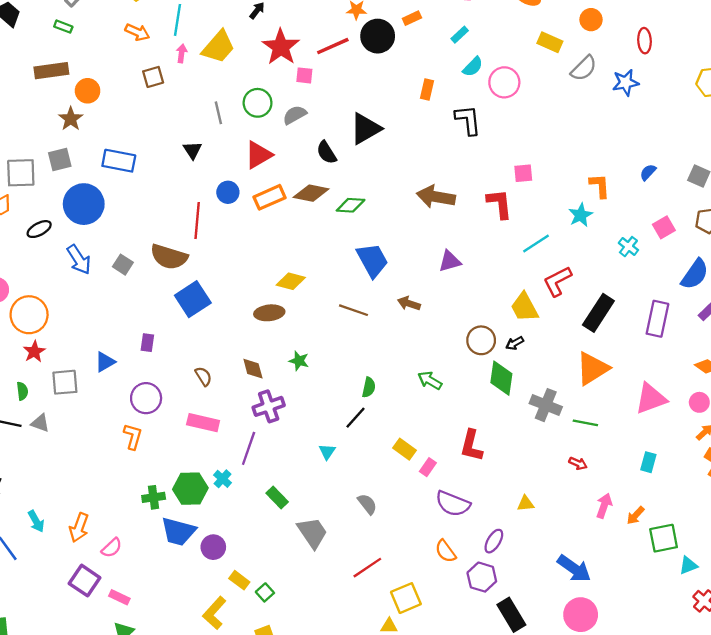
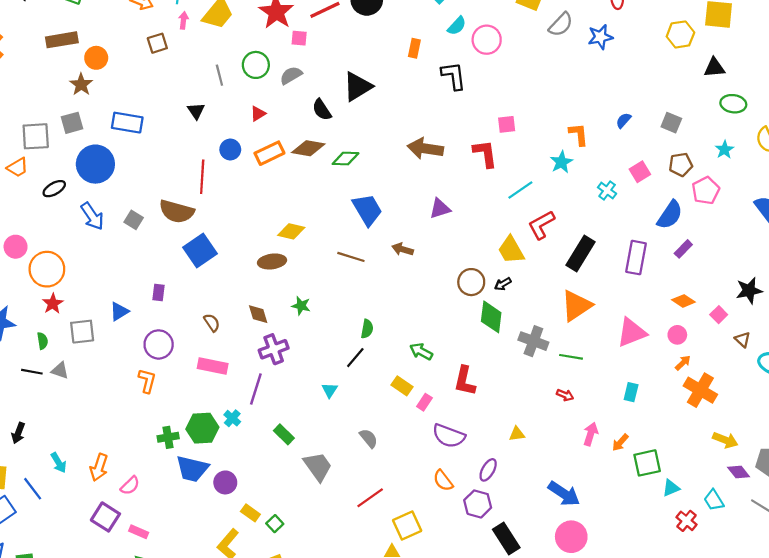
red triangle: (258, 155) -> (258, 114), size x0.6
green arrow: (430, 380) -> (421, 351), moved

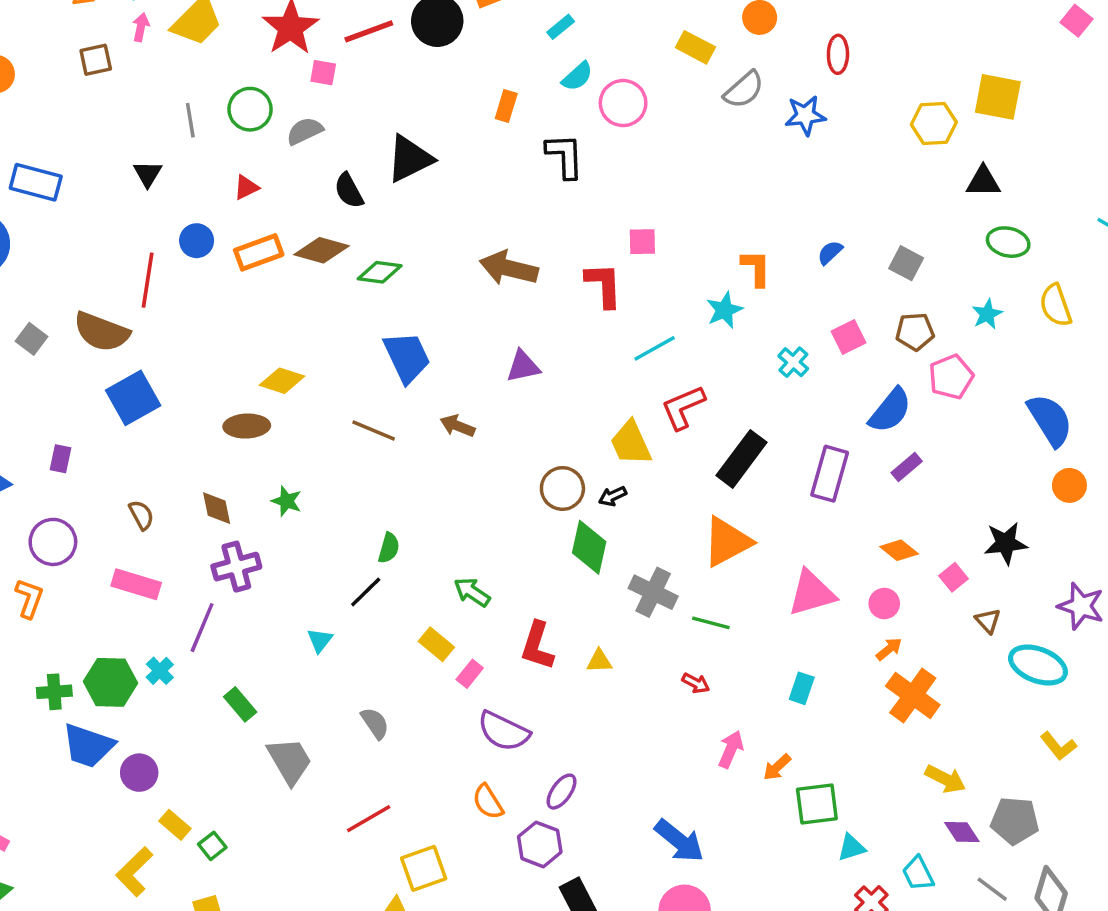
yellow triangle: (517, 434) -> (599, 661), moved

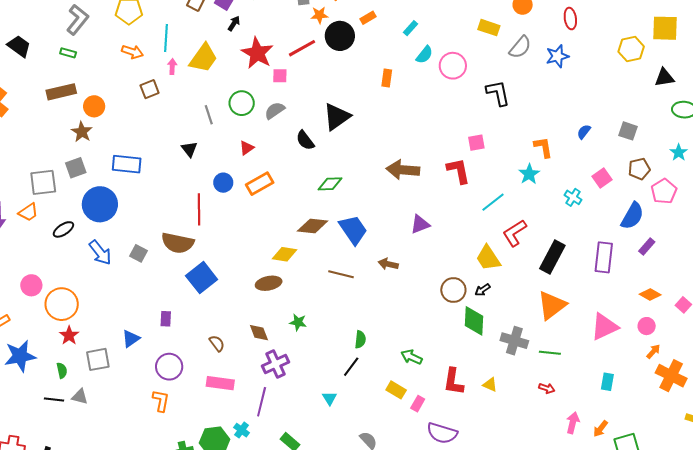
black L-shape: (565, 156) -> (498, 93), moved
brown diamond: (321, 250) -> (313, 226), moved
yellow triangle: (599, 661) -> (490, 385), turned 35

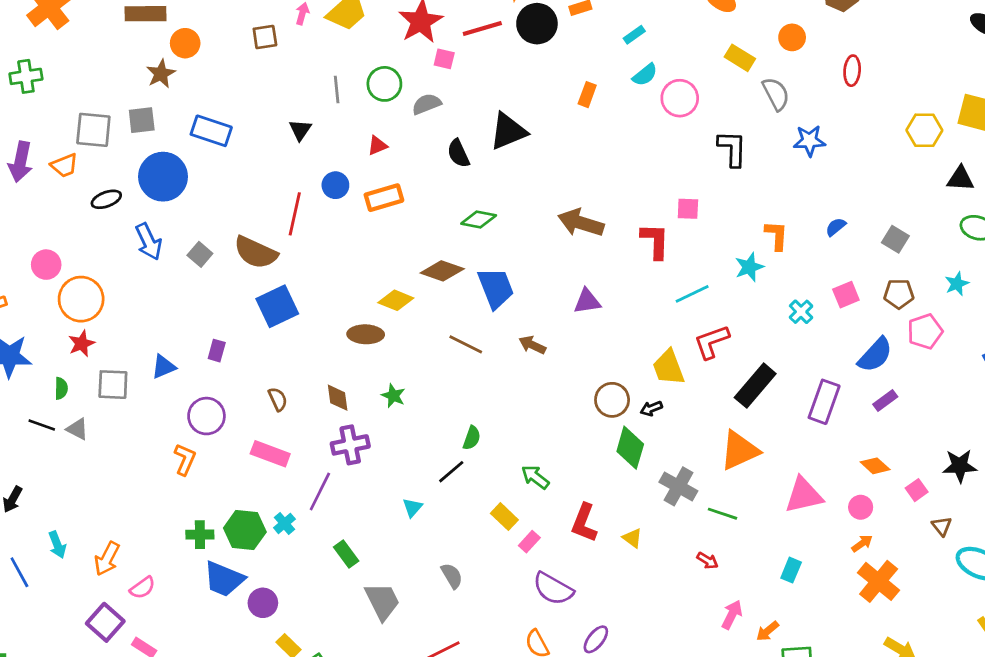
gray semicircle: (520, 47) -> (776, 94), turned -80
blue star: (557, 56) -> (809, 141), moved

